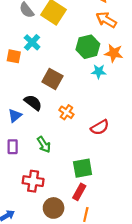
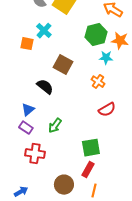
orange cross: (66, 112) -> (98, 82), moved
blue triangle: (15, 115) -> (28, 110), moved
green arrow: (44, 145) -> (55, 126), turned 70
purple rectangle: (13, 147) -> (26, 128), turned -56
red cross: (33, 181) -> (35, 154), moved

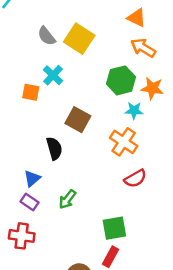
orange cross: (98, 82) -> (124, 142), size x1.5
black semicircle: (45, 87) -> (54, 148), turned 36
red cross: (35, 154) -> (22, 236), moved

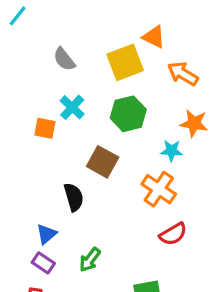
orange triangle: (137, 18) -> (154, 37), moved
yellow square: (79, 39) -> (125, 62), moved, turned 36
green hexagon: (121, 80) -> (128, 114), moved

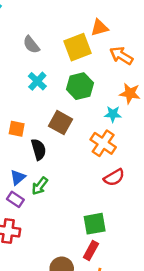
orange triangle: (154, 37) -> (99, 28), turned -42
orange square: (45, 128) -> (17, 129), moved
green arrow: (90, 260) -> (40, 186), moved

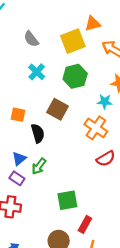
green square: (95, 224) -> (67, 200), moved

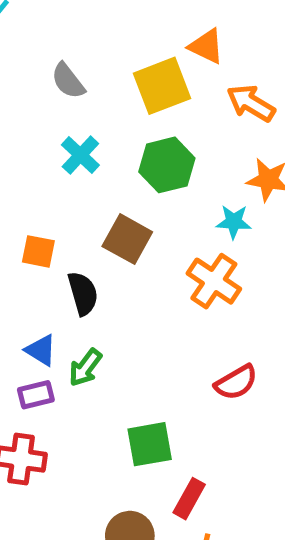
orange triangle: (93, 24) -> (206, 46), turned 42
blue triangle: (19, 159) -> (41, 350), turned -48
red semicircle: (106, 159) -> (236, 382), moved
purple rectangle: (17, 178) -> (36, 395), turned -48

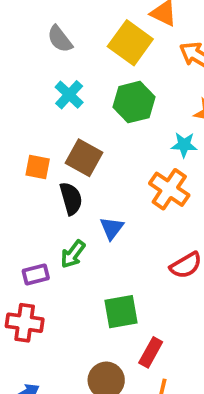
yellow square: (162, 86) -> (130, 43), turned -33
brown square: (127, 239) -> (84, 158), moved
blue triangle: (41, 350) -> (112, 228), moved, turned 35

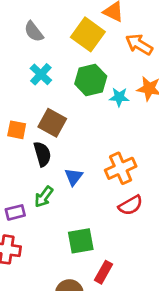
cyan star: (184, 145) -> (119, 97), moved
orange cross: (169, 189) -> (121, 168), moved, turned 32

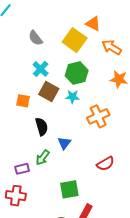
cyan star: (119, 97) -> (72, 97), moved
brown square: (52, 123) -> (49, 92), moved
orange square: (17, 130) -> (23, 101), moved
orange cross: (121, 168) -> (98, 116), moved

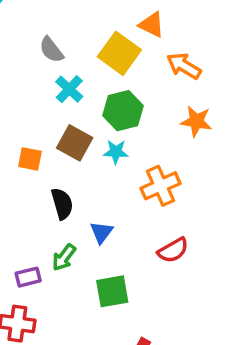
cyan cross: (41, 69) -> (69, 89), moved
red semicircle: (105, 164) -> (173, 250), moved
green square: (69, 189) -> (112, 291), moved

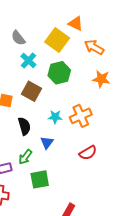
cyan star: (116, 152) -> (55, 117), moved
green square: (112, 291) -> (40, 179), moved

